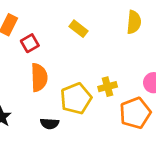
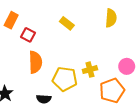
red square: (30, 43) -> (28, 35), turned -32
yellow pentagon: (76, 99) -> (65, 79), turned 30

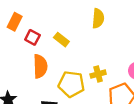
yellow semicircle: (111, 18) -> (98, 18), moved
yellow rectangle: (67, 23) -> (61, 40), moved

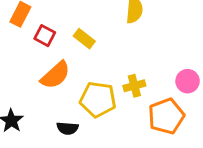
orange semicircle: (40, 66) -> (55, 75), turned 50

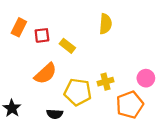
red square: (45, 36) -> (42, 35), moved, turned -35

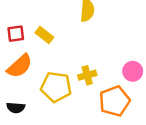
red square: (42, 35) -> (16, 34), moved
black semicircle: (55, 114) -> (16, 108), moved

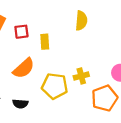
red square: (16, 34) -> (21, 32), moved
yellow rectangle: (44, 35) -> (45, 42), turned 48

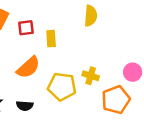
yellow cross: (81, 76) -> (91, 76), turned 32

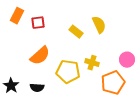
yellow semicircle: (91, 16) -> (99, 25), moved, turned -30
yellow rectangle: (51, 39) -> (76, 32), moved, turned -48

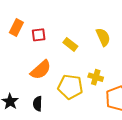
yellow rectangle: (76, 32) -> (70, 44), moved
black semicircle: (37, 88) -> (38, 104), turned 88

